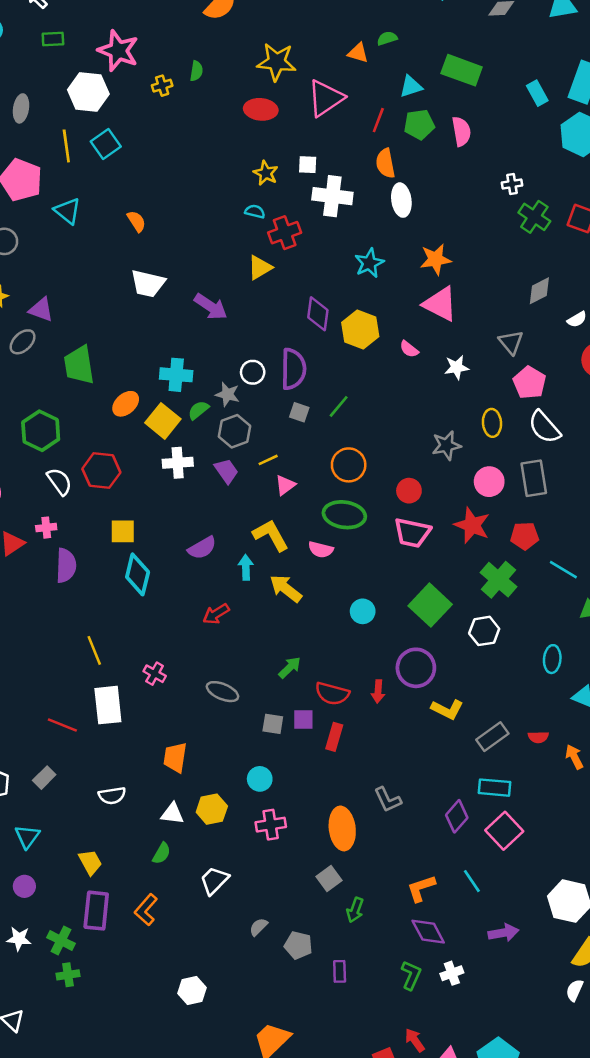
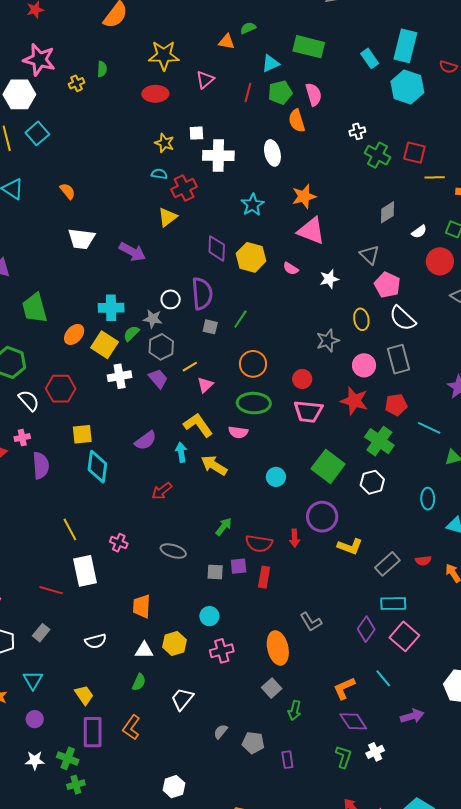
pink triangle: (326, 98) -> (205, 80), size x0.6
orange semicircle: (385, 163) -> (297, 121), moved

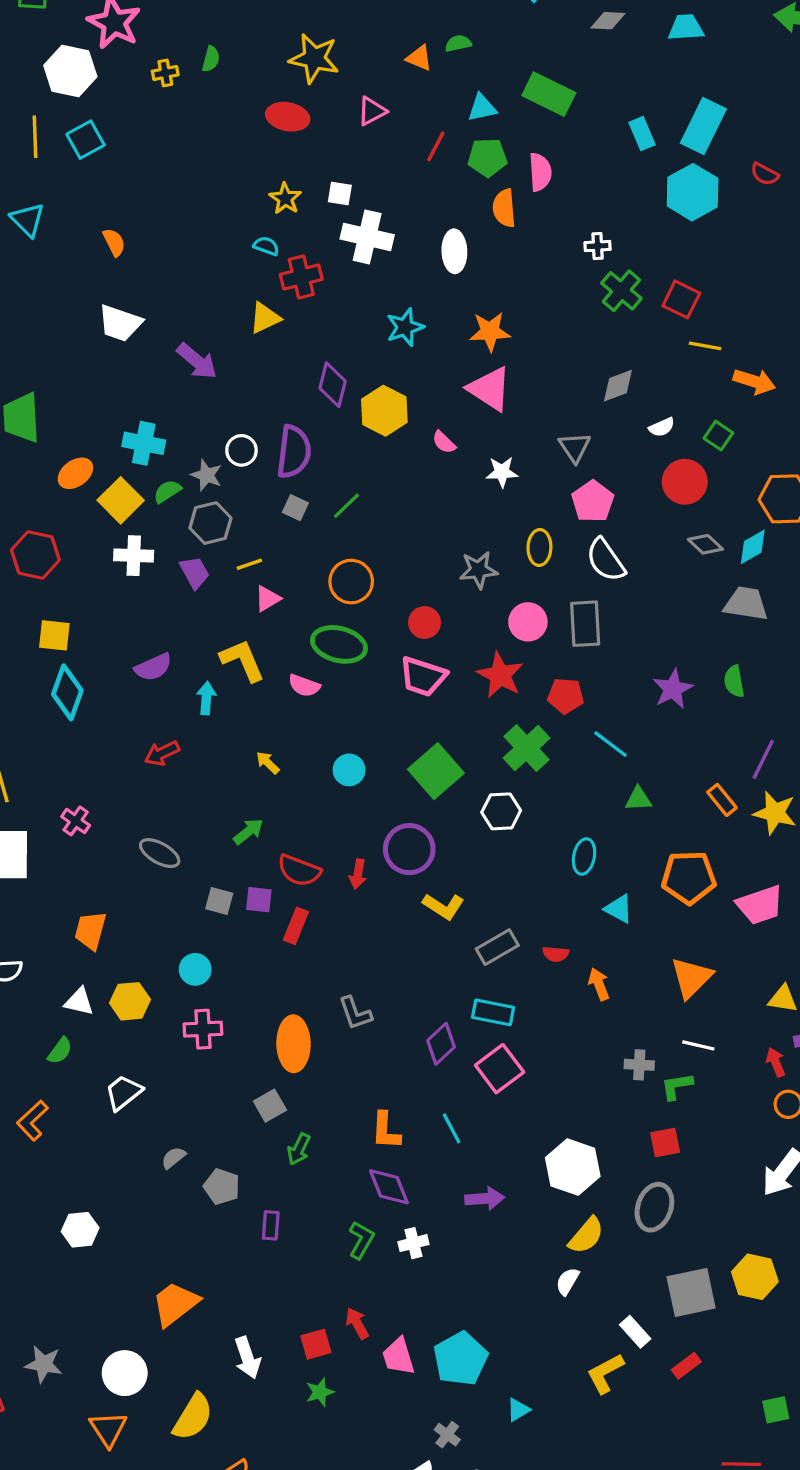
yellow arrow: (214, 465) -> (268, 763), moved, size x0.6
orange L-shape: (344, 688) -> (386, 1131), turned -75

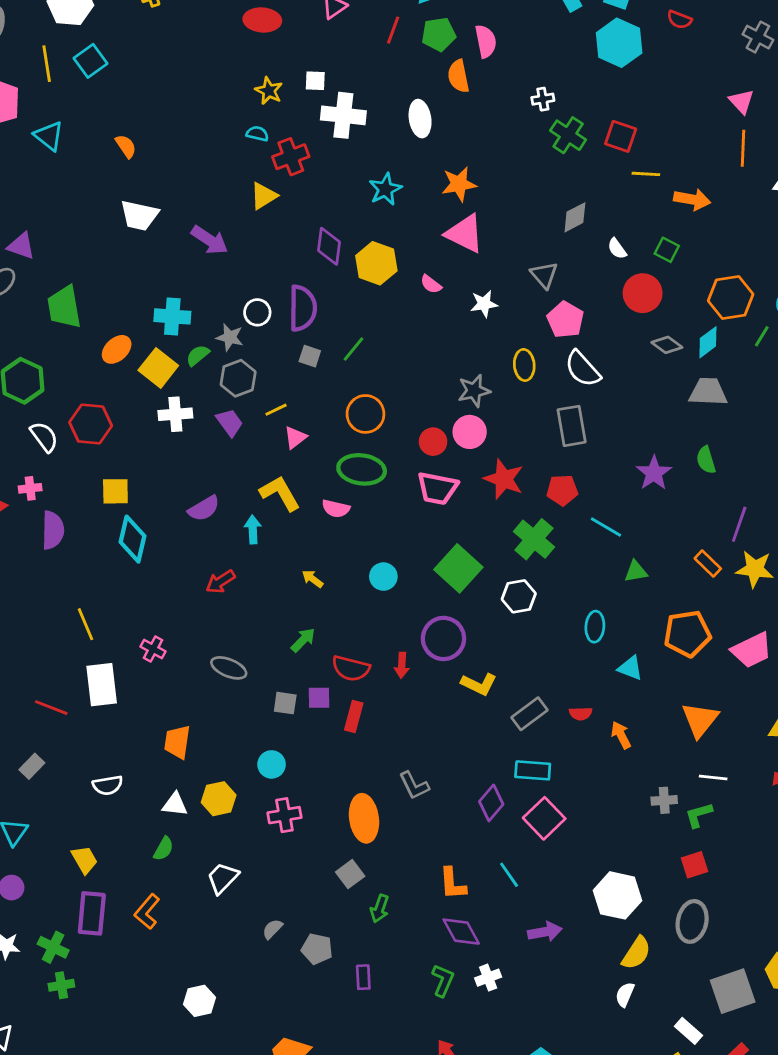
white semicircle: (662, 427) -> (617, 249), turned 85
pink circle: (528, 622) -> (470, 432), moved

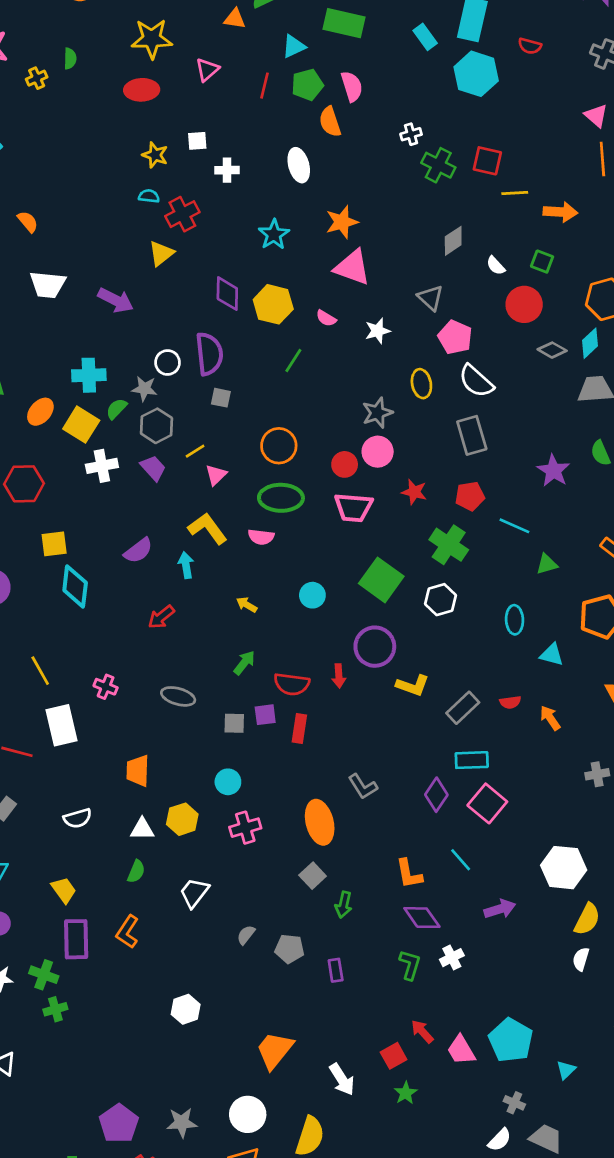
white cross: (343, 115) -> (227, 170), size x0.6
green line: (354, 349) -> (293, 360), moved
red star: (504, 479) -> (414, 492), size x0.7

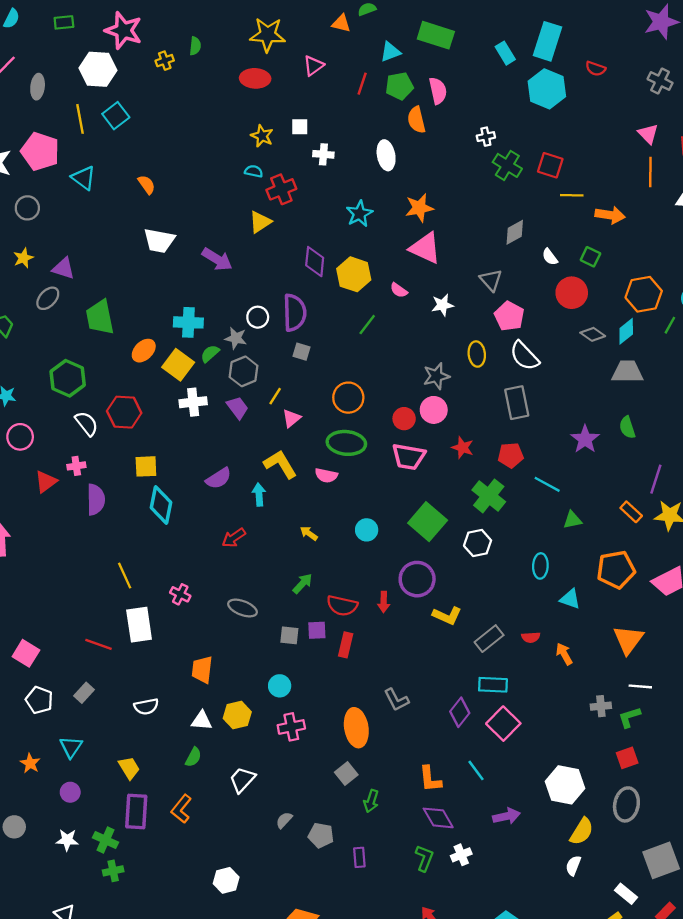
yellow line: (195, 451) -> (275, 396), turned -30

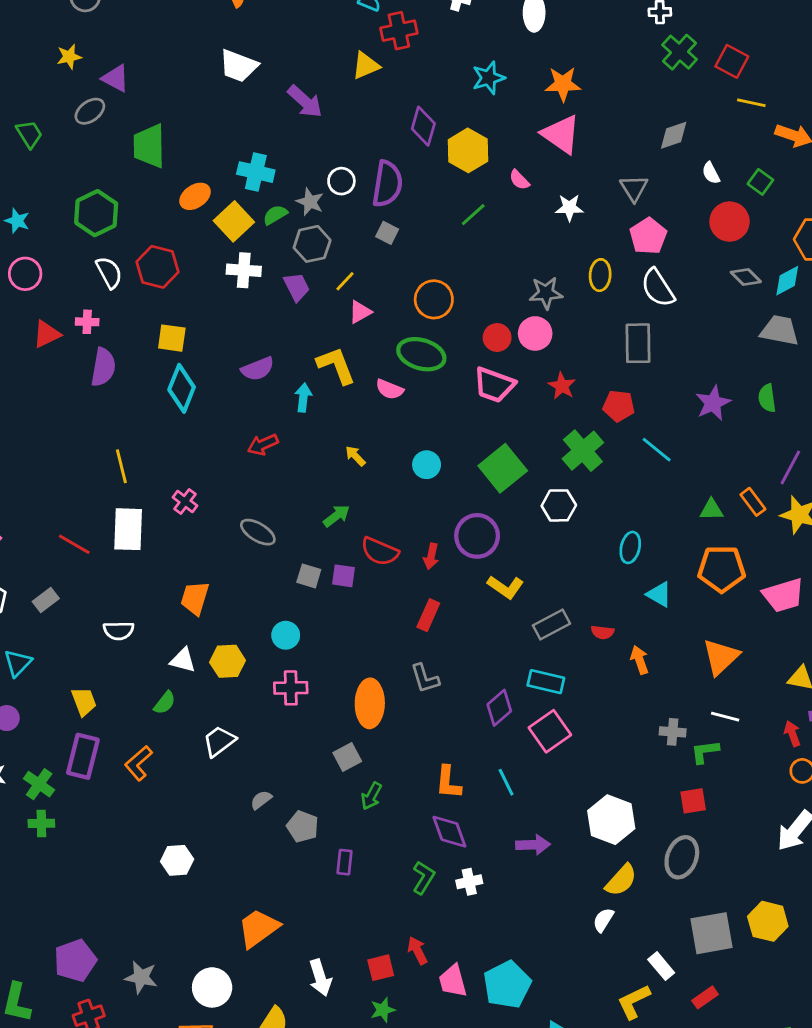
green triangle: (572, 520) -> (711, 510), moved
red rectangle: (346, 645) -> (428, 615), moved

